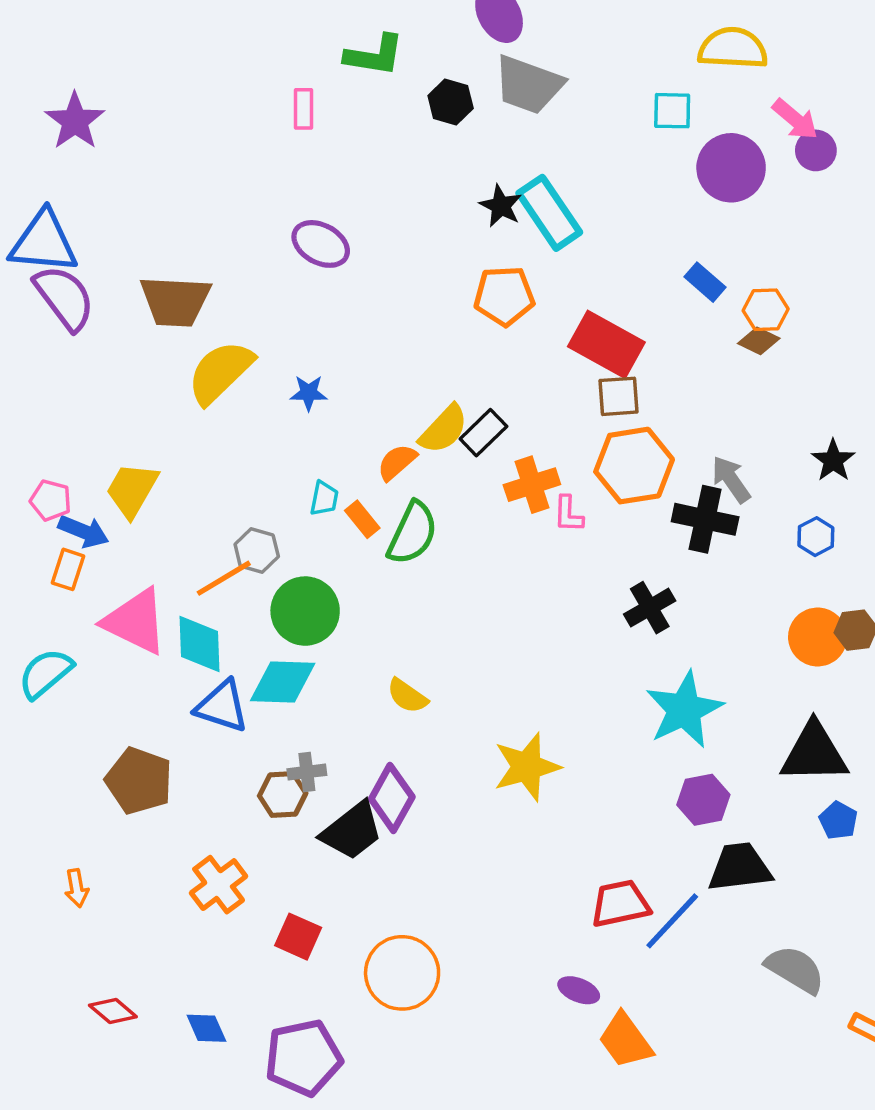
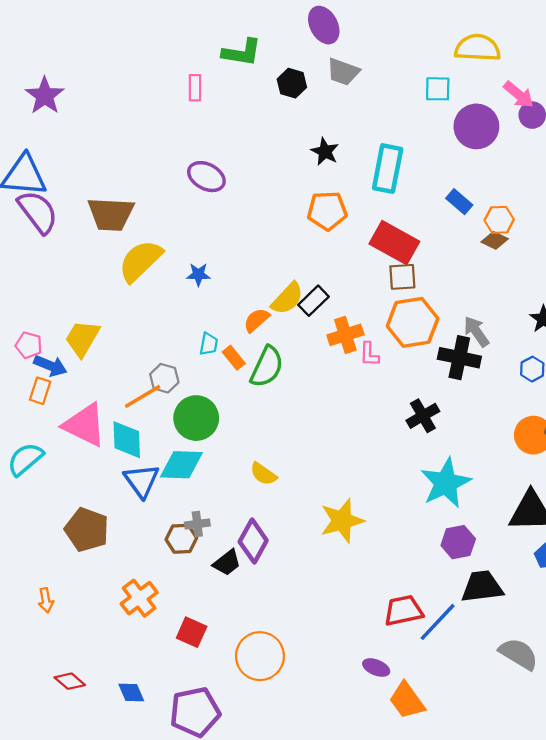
gray trapezoid: (528, 85) -> (343, 72), size x0.7
cyan rectangle: (549, 213) -> (388, 169), moved, turned 45
blue triangle: (222, 706) -> (142, 481), turned 36
black trapezoid: (352, 831) -> (227, 563), size x0.7

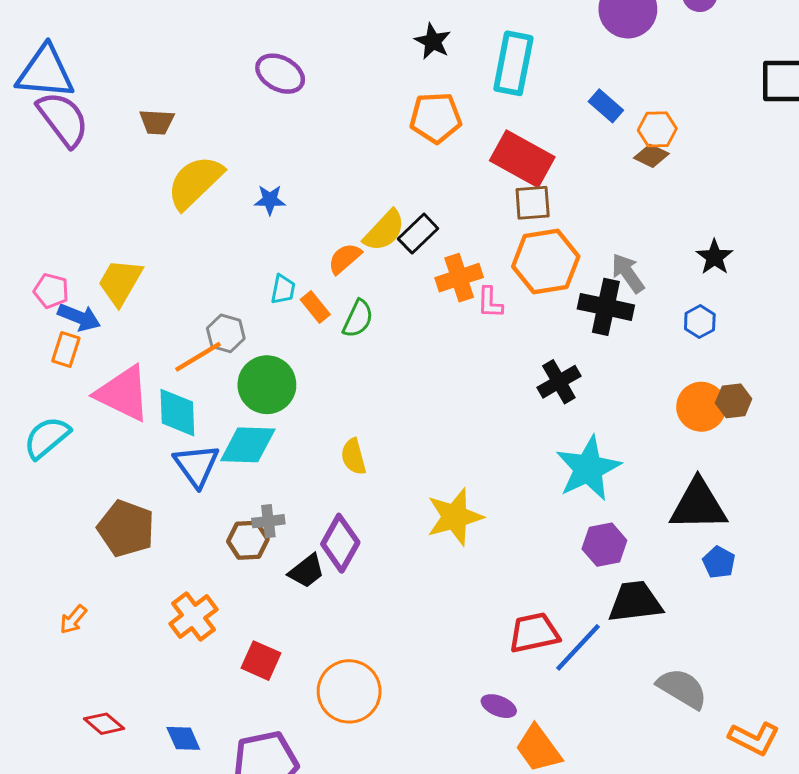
brown trapezoid: (111, 214) -> (157, 122), size x0.6
green semicircle: (267, 367) -> (358, 319), size x0.7
yellow semicircle: (263, 474) -> (353, 457), turned 40
orange arrow: (46, 600) -> (73, 619), turned 50

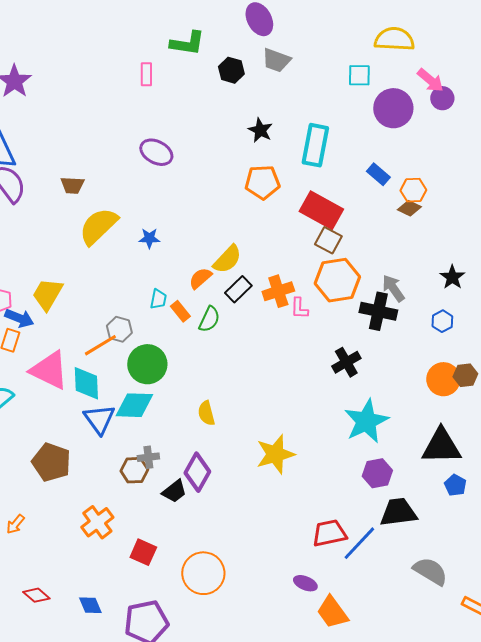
brown square: (533, 203) -> (328, 240), turned 32
black rectangle: (418, 234) -> (238, 289), moved

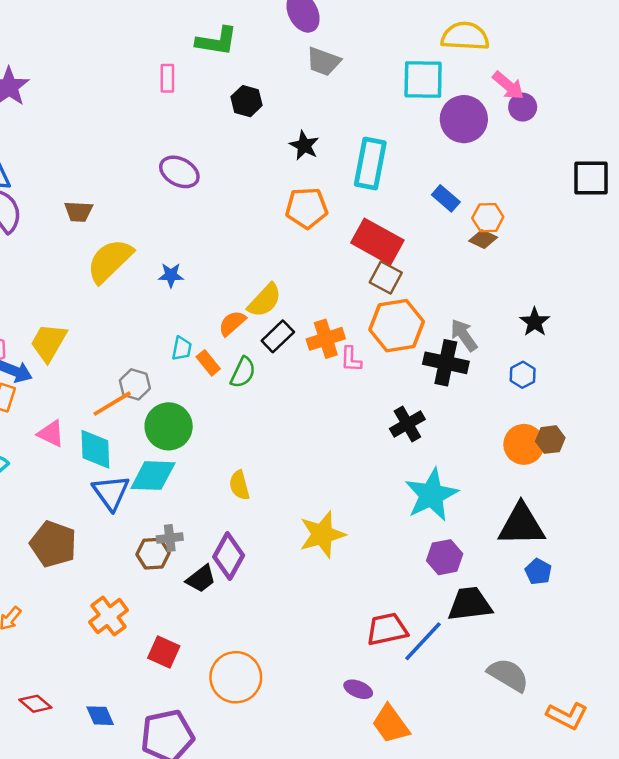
black hexagon: (231, 70) -> (247, 101), moved
cyan square: (359, 75) -> (423, 79), size x1.5
pink triangle: (49, 370) -> (51, 434), size x0.6

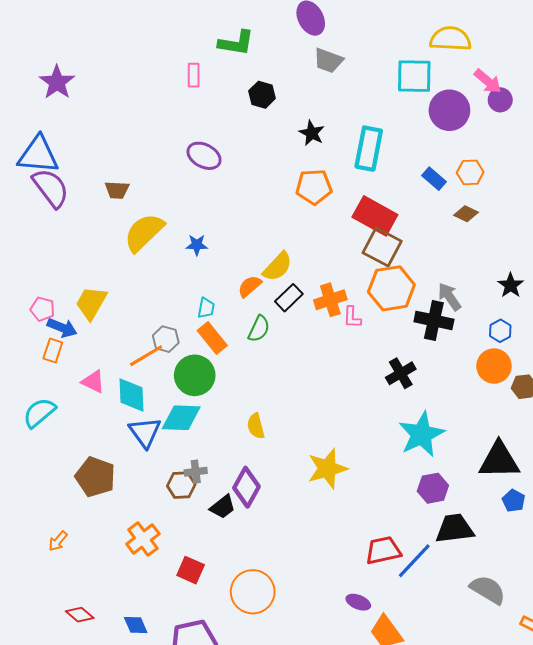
orange hexagon: (488, 218) -> (470, 172), moved
brown square: (386, 278) -> (382, 247), size x1.4
orange rectangle: (208, 363) -> (212, 338), moved, size x1.4
orange circle: (524, 444) -> (494, 366), moved

